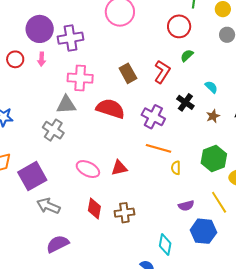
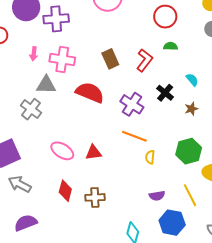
green semicircle: (187, 56) -> (171, 46), turned 40
pink arrow: (42, 59) -> (34, 54), moved

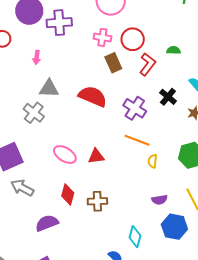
red circle: (165, 17) -> (133, 39), moved
pink cross: (62, 60) -> (102, 37), moved, size x0.7
purple semicircle: (26, 223) -> (47, 223), moved

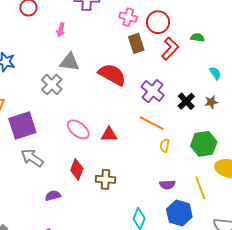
black cross: (168, 97) -> (186, 101), moved
purple semicircle: (47, 223) -> (53, 196), size x0.7

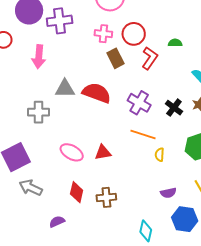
pink arrow: (61, 30) -> (39, 57), size x1.6
gray triangle: (70, 62) -> (65, 89), moved
gray cross: (52, 84) -> (38, 112), turned -35

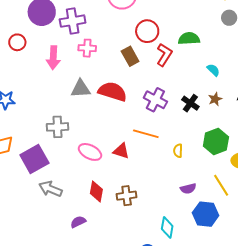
pink cross: (103, 34) -> (87, 48), moved
green semicircle: (175, 43) -> (189, 39), size x1.5
gray cross: (38, 112) -> (58, 127), moved
orange line: (143, 135) -> (146, 134), moved
red triangle: (103, 153) -> (121, 151), turned 30

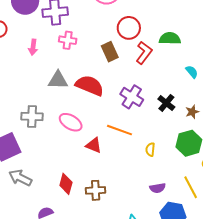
pink arrow: (53, 58) -> (33, 47), size x0.7
brown star: (215, 99) -> (192, 112), moved
pink ellipse: (90, 152) -> (71, 122), moved

